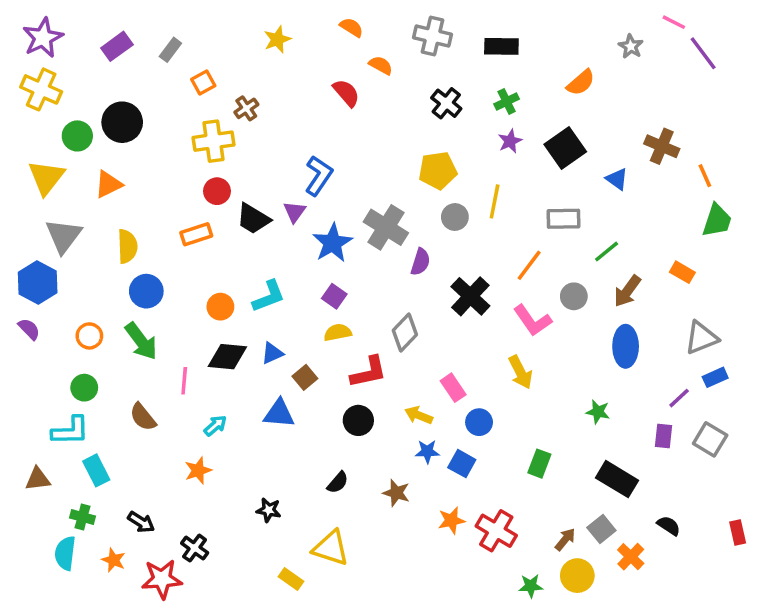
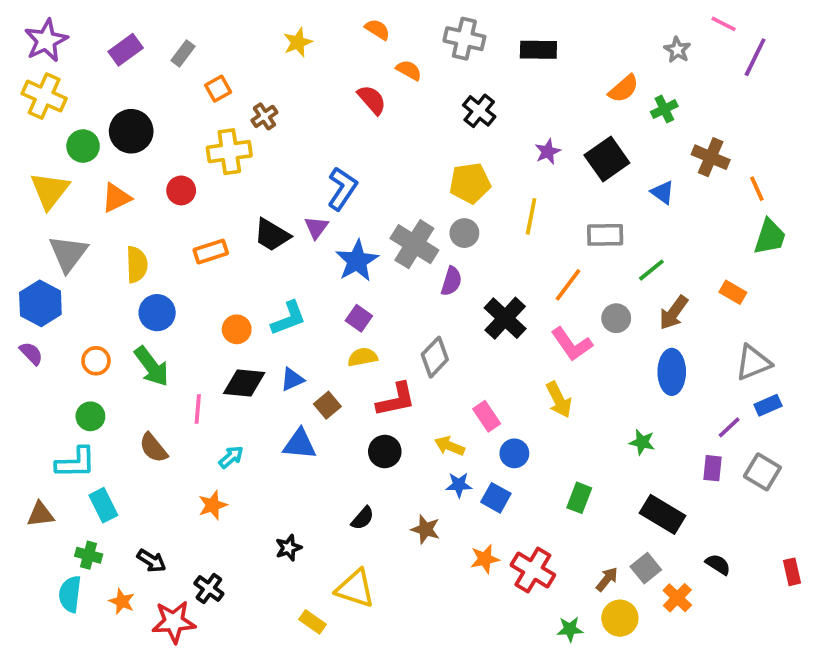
purple line: (703, 53) -> (755, 57), turned 63
green cross: (507, 101) -> (664, 109), moved
red circle: (217, 191) -> (181, 190), moved
gray circle: (455, 217) -> (464, 233), moved
black star: (269, 510) -> (289, 548), turned -30

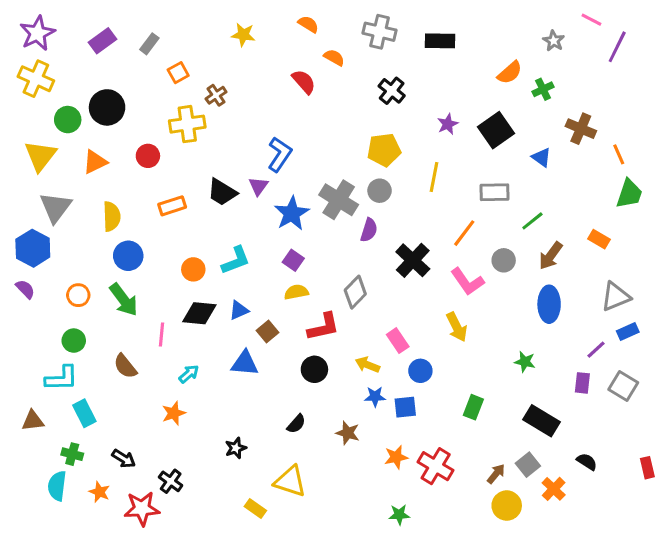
yellow star: (298, 42) -> (243, 35), turned 30
blue square: (496, 498) -> (405, 407), turned -35
green star: (570, 629) -> (399, 515), moved

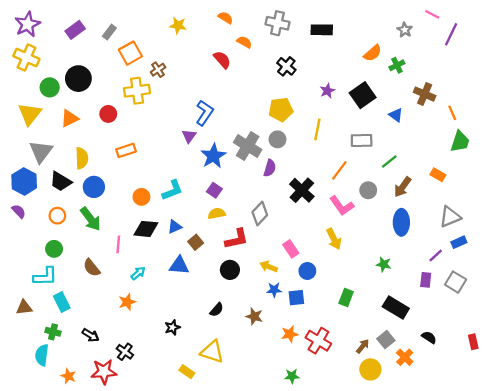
orange square: (178, 73) -> (130, 53), size x1.5
black trapezoid: (222, 192) -> (61, 181), moved
orange star: (99, 492) -> (68, 376), moved

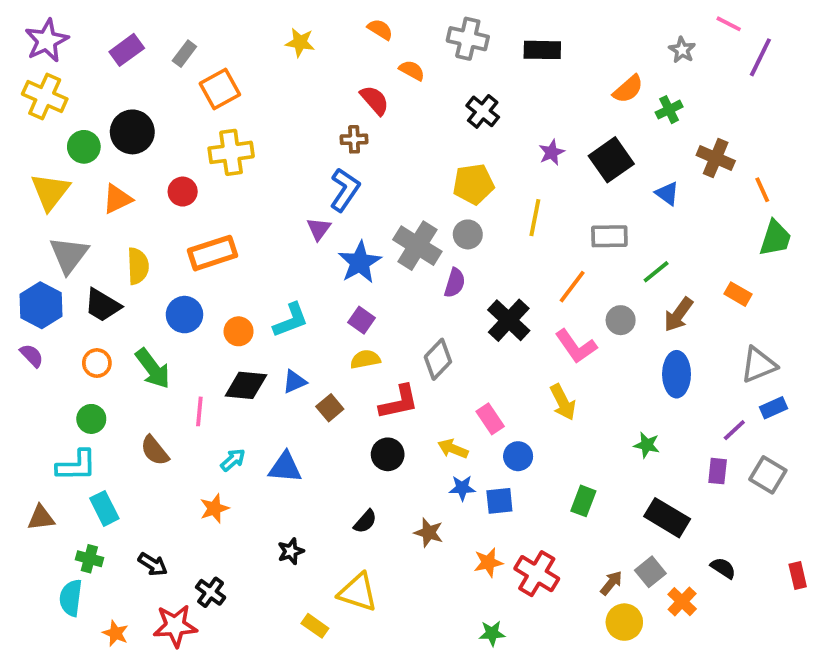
brown cross: (158, 70) -> (354, 139), moved, turned 32
orange rectangle: (126, 150) -> (212, 253), size x1.4
blue circle: (94, 187) -> (184, 315), moved
blue triangle: (179, 265) -> (285, 467), moved

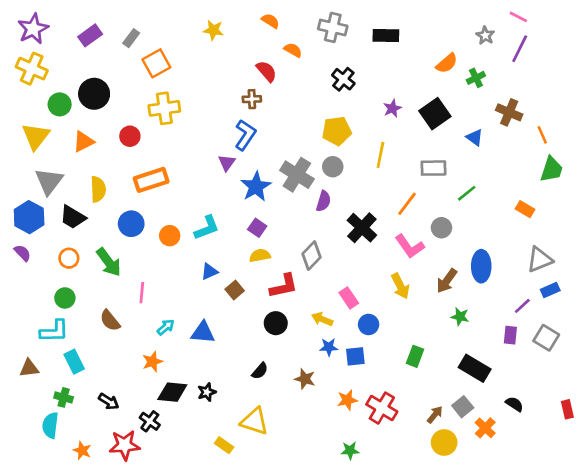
purple line: (760, 57) -> (520, 49), moved
brown arrow: (678, 315) -> (447, 281), moved
black diamond: (246, 385) -> (172, 392), moved

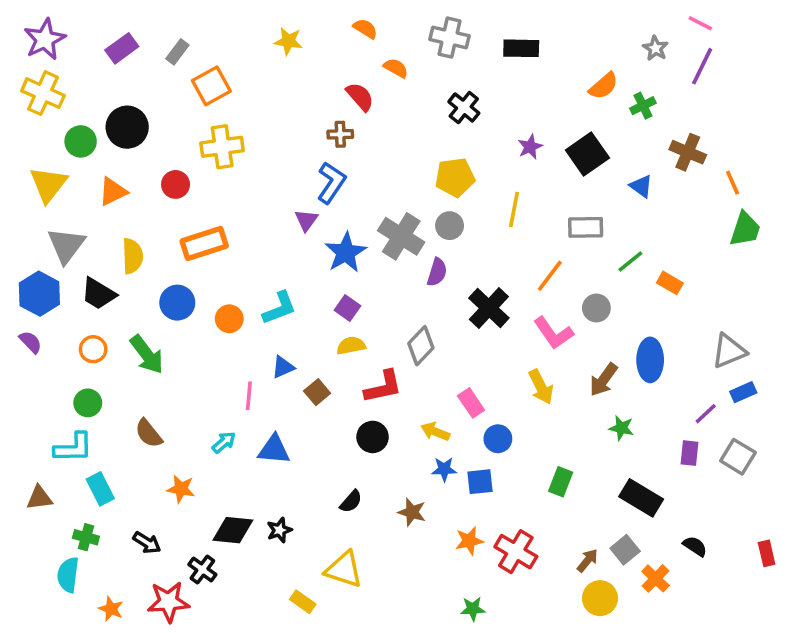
orange rectangle: (525, 209) -> (670, 283), moved
pink line: (142, 293) -> (249, 396), moved
orange star: (152, 362) -> (181, 489), moved, turned 30

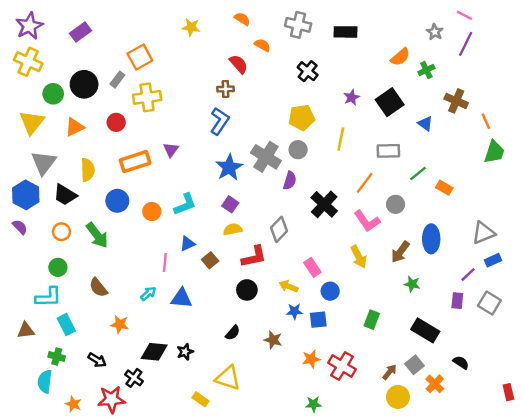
gray rectangle: (177, 52) -> (117, 80), moved
purple triangle: (306, 220) -> (171, 150), moved
red rectangle: (767, 553) -> (508, 392), moved

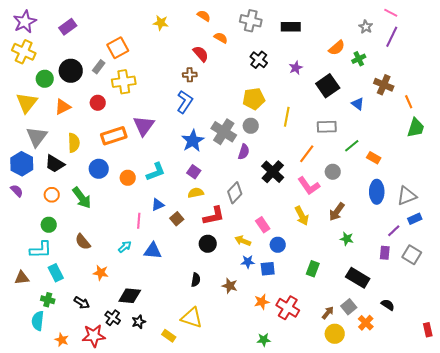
purple star: (352, 97) -> (296, 68), moved
purple triangle: (171, 150) -> (144, 126), size x1.6
blue ellipse: (431, 239) -> (377, 192), moved
black semicircle: (233, 333) -> (196, 280), turned -32
black star: (185, 352) -> (139, 322), moved

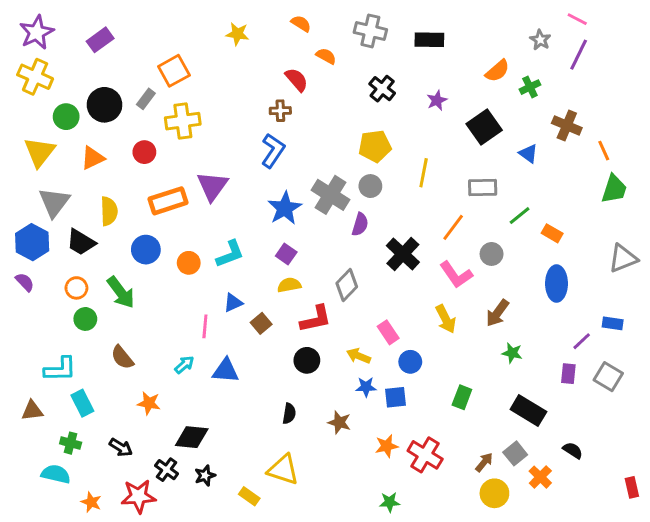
gray triangle: (407, 196) -> (623, 258), moved
blue rectangle: (415, 219) -> (613, 323), turned 32
green circle: (49, 225) -> (85, 319), moved
cyan semicircle: (38, 321) -> (56, 474), turned 96

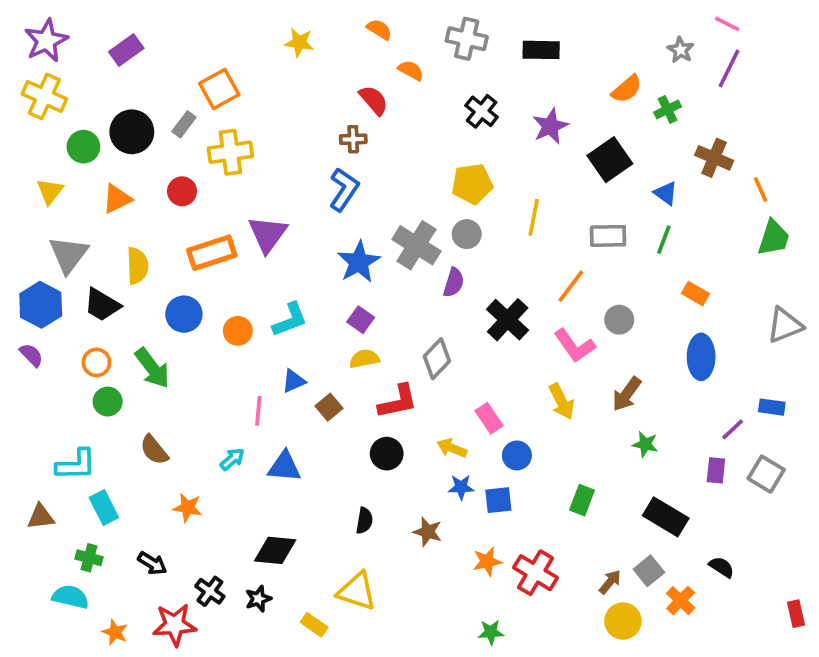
purple star: (437, 100) -> (550, 126), size x1.4
yellow triangle: (40, 152) -> (50, 191), size x0.7
green line: (520, 216) -> (664, 240), moved, turned -30
black diamond: (192, 437) -> (275, 550), moved

